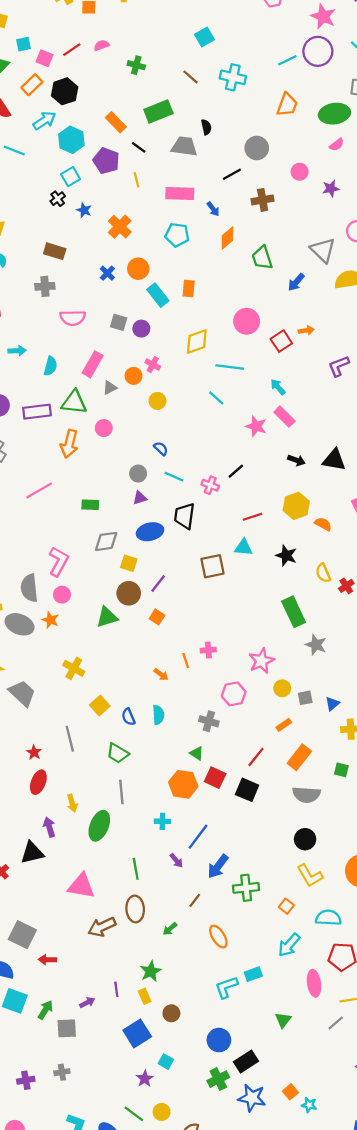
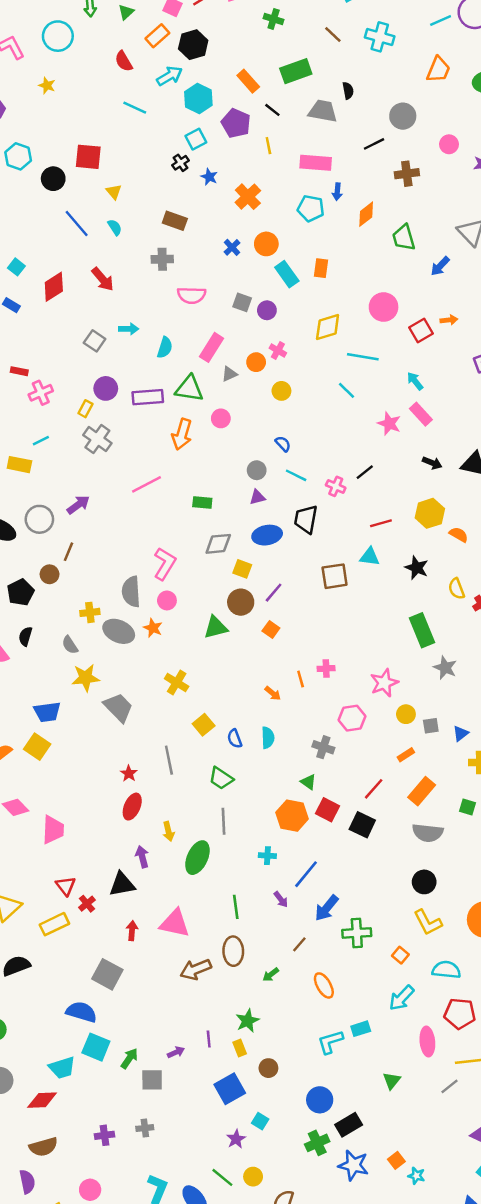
blue arrow: (213, 209) -> (337, 192), moved, turned 40
red arrow: (47, 960) -> (132, 931), moved, turned 91

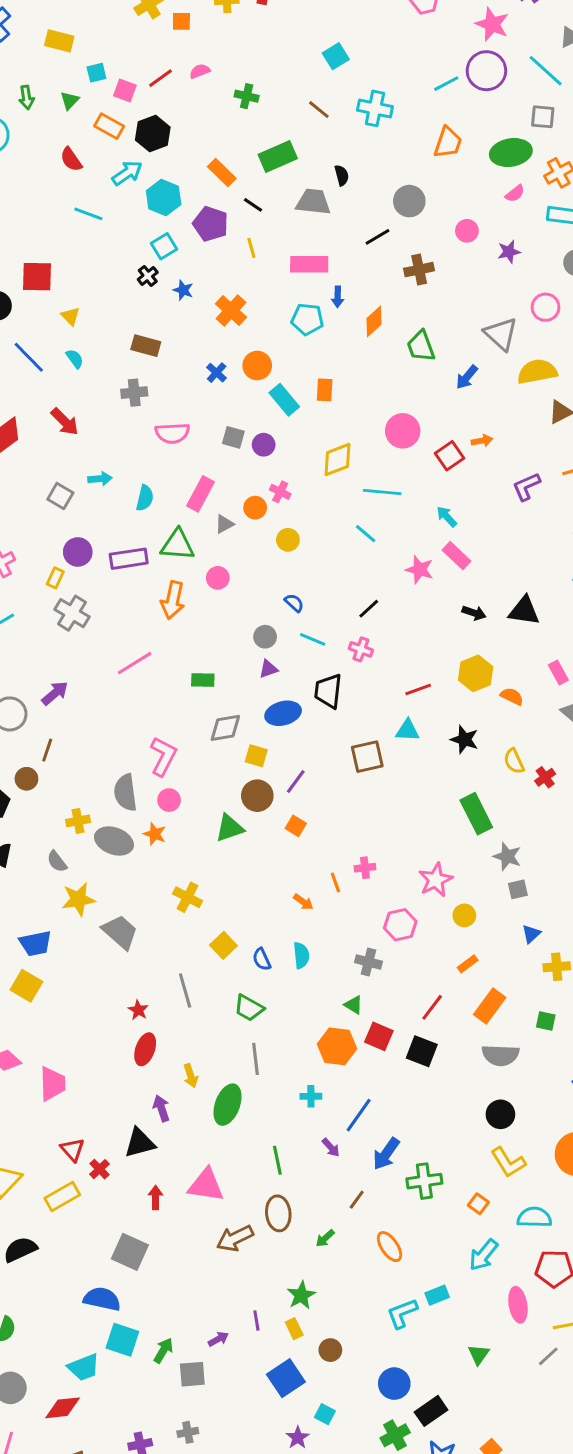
orange rectangle: (157, 36) -> (109, 126), turned 75
black line: (365, 472) -> (369, 609), moved
gray square: (431, 726) -> (518, 889), moved

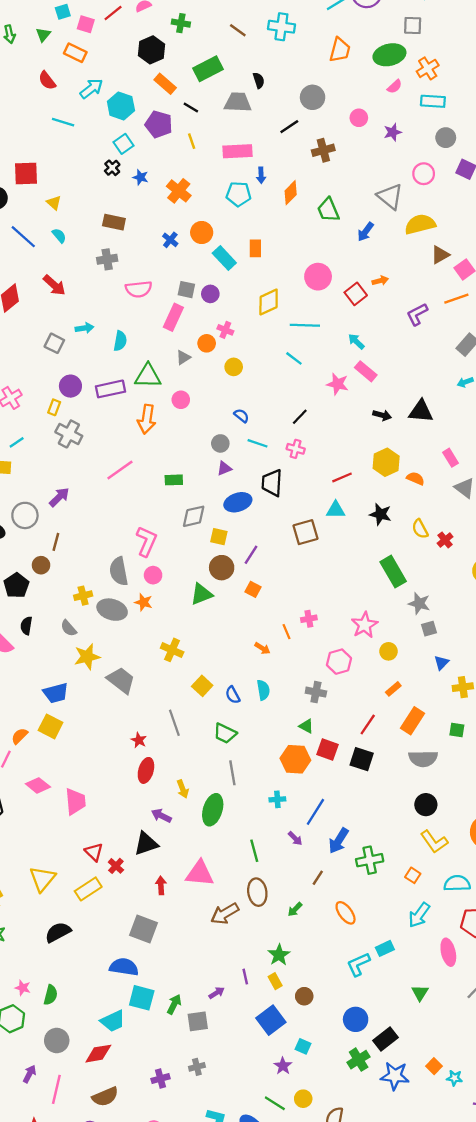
black hexagon: (153, 134) -> (151, 50), moved
pink rectangle: (201, 494) -> (173, 317), moved
purple arrow: (161, 1108) -> (161, 816), turned -42

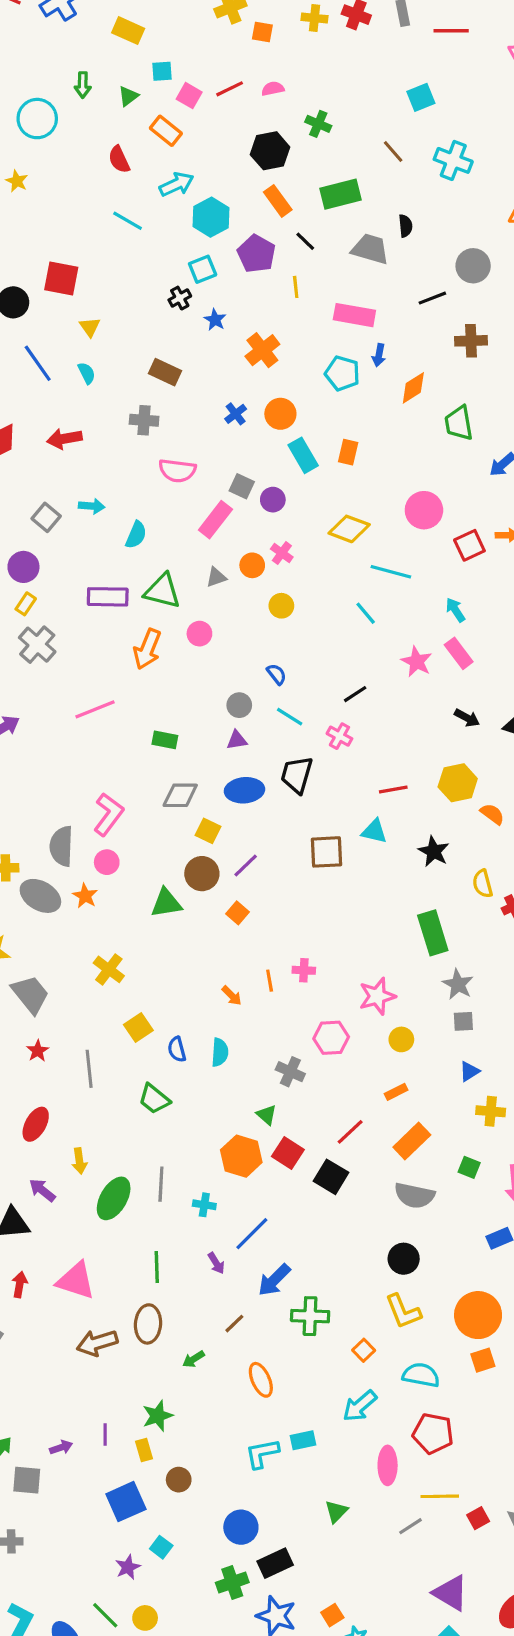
red arrow: (54, 285) -> (64, 439), turned 115
yellow diamond: (269, 302) -> (349, 529), turned 32
purple circle: (70, 386) -> (23, 567), moved
red star: (139, 740) -> (38, 1051), moved
gray line: (232, 773) -> (161, 1184), moved

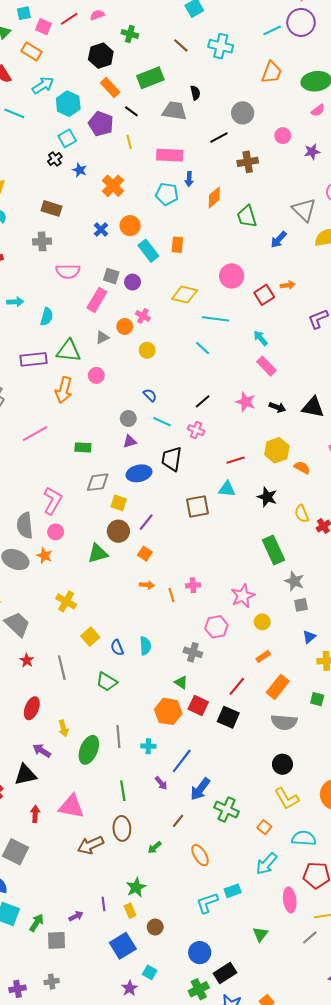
pink star: (417, 662) -> (246, 402), moved
orange arrow: (232, 996) -> (147, 585), moved, turned -32
green cross: (310, 1316) -> (227, 810), turned 30

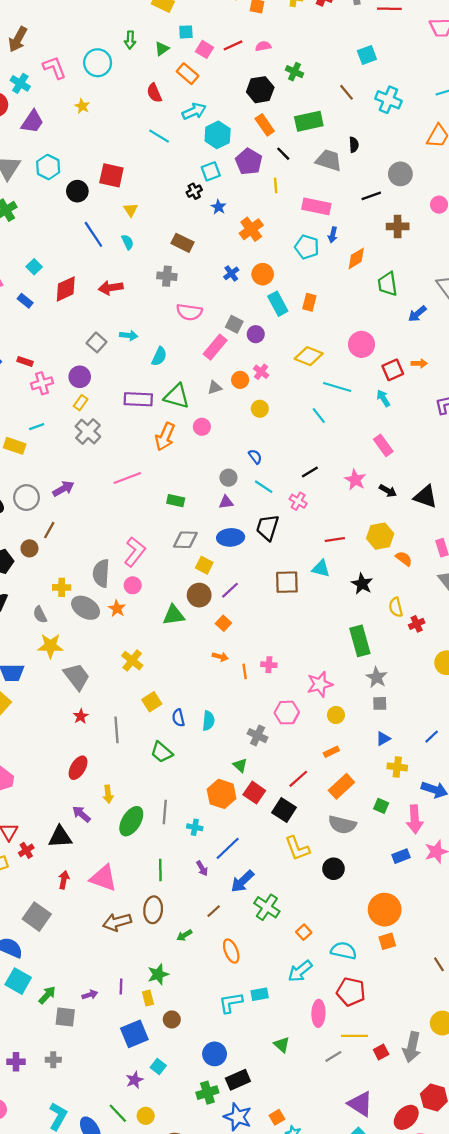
cyan arrow: (261, 338) -> (383, 398), moved
yellow L-shape: (287, 798) -> (297, 848), moved
green triangle: (260, 934) -> (282, 1045), turned -35

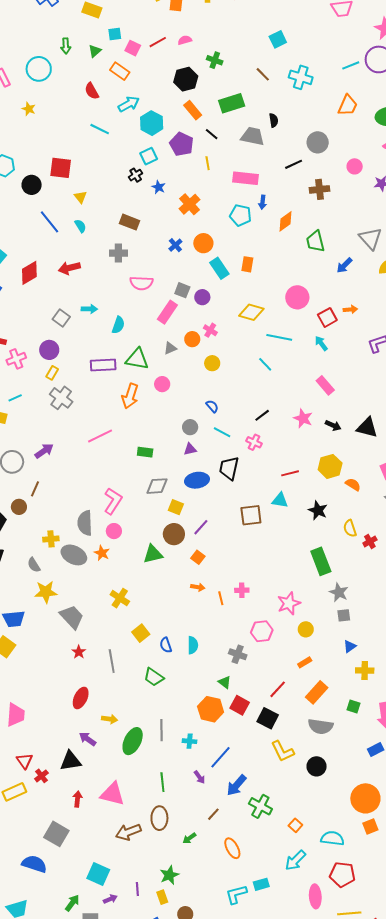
yellow arrow: (108, 794) -> (110, 719), turned -70
cyan square: (18, 981) -> (98, 874), moved

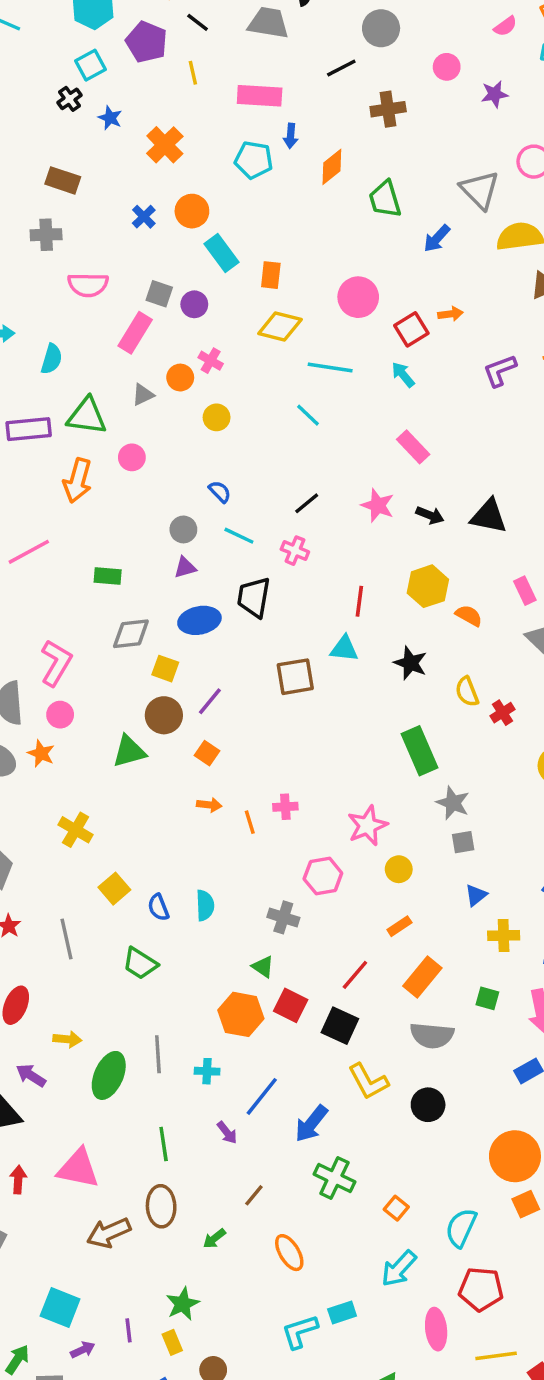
orange rectangle: (247, 264) -> (271, 275), moved
red line: (290, 473) -> (359, 601), turned -66
blue arrow: (236, 785) -> (311, 1124), moved
cyan semicircle: (332, 838) -> (461, 1228), turned -70

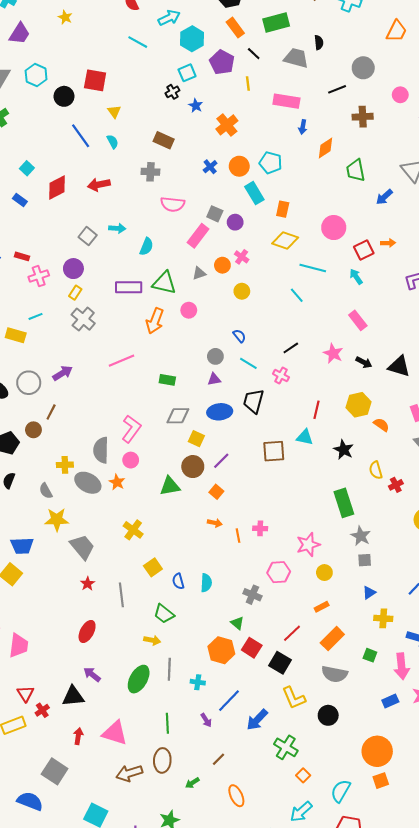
cyan pentagon: (254, 160) -> (271, 163), moved
yellow arrow: (67, 1039) -> (152, 640), moved
green cross: (334, 1178) -> (286, 747), moved

